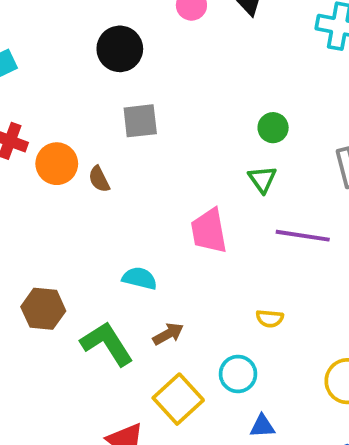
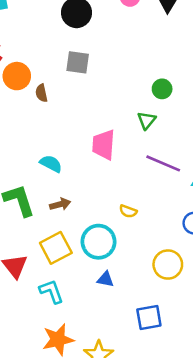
cyan circle: (238, 374) -> (98, 242), size x1.4

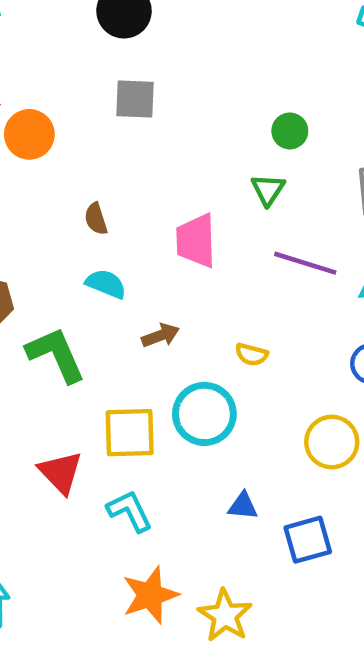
brown semicircle: (41, 93) -> (96, 219), moved
brown arrow: (60, 204) -> (161, 335), moved
yellow square: (56, 248) -> (130, 433), turned 32
blue triangle: (105, 279) -> (243, 506), moved

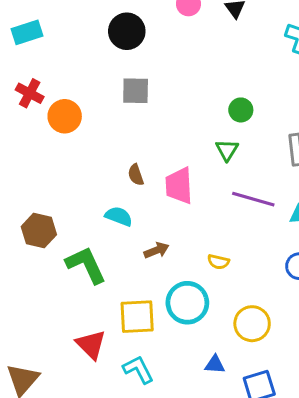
brown semicircle: (96, 219) -> (136, 175), moved
yellow circle: (332, 442) -> (252, 324), moved

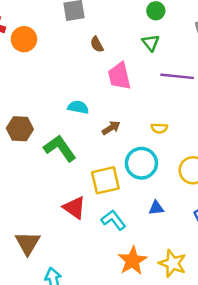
brown semicircle: (136, 175) -> (97, 44), moved
blue triangle: (215, 364) -> (156, 208), moved

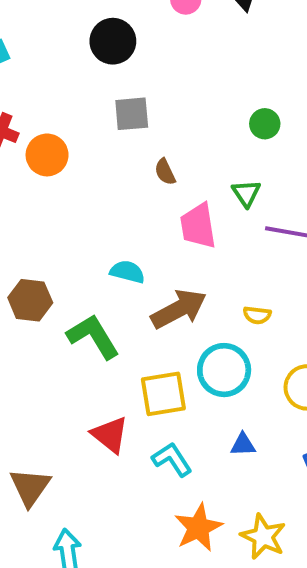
green triangle: (151, 43) -> (246, 193), moved
brown arrow: (111, 128) -> (179, 309), size x1.8

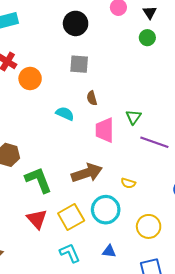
green circle: (265, 124) -> (147, 38), moved
cyan semicircle: (127, 272) -> (65, 114), moved
yellow square: (163, 394) -> (71, 217), turned -30
red triangle: (110, 435) -> (37, 219), moved

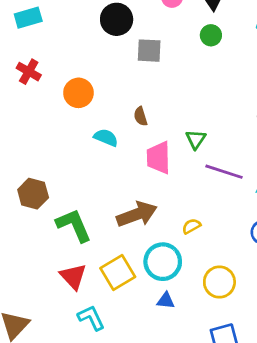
gray square: (79, 64) -> (149, 51), moved
orange circle: (30, 79) -> (78, 93), moved
yellow semicircle: (128, 183) -> (191, 226), turned 136
blue triangle: (109, 251) -> (166, 301), moved
cyan L-shape: (70, 253) -> (91, 318), moved

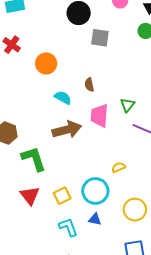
brown arrow: (137, 214) -> (67, 130), moved
yellow square: (118, 272) -> (62, 196), size x0.7
cyan L-shape: (91, 318) -> (68, 227), moved

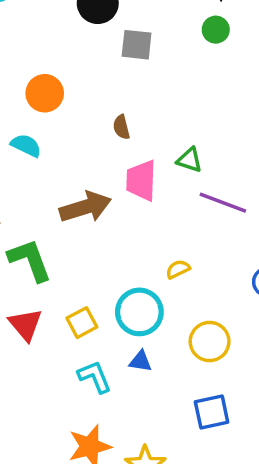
cyan semicircle: (63, 98) -> (26, 145), moved
green triangle: (128, 105) -> (189, 160), turned -49

